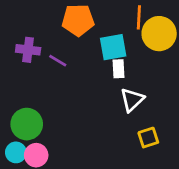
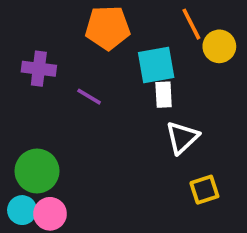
orange line: (139, 17) -> (191, 24), turned -30
yellow circle: (159, 34) -> (219, 46), size x0.7
purple line: (58, 61) -> (89, 97), moved

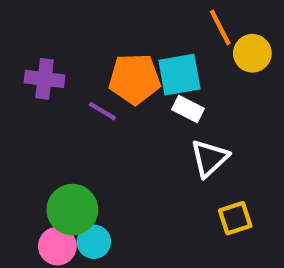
orange pentagon: (108, 28) -> (135, 79), moved
white rectangle: (164, 95) -> (188, 109), turned -60
green circle: (37, 171) -> (72, 210), moved
cyan circle: (22, 210) -> (94, 242), moved

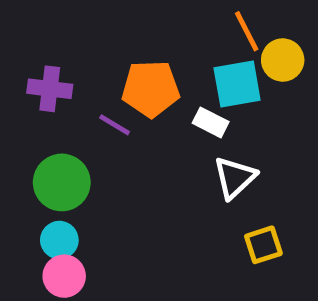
cyan square: (179, 75) -> (237, 84), moved
green circle: (72, 210) -> (62, 182), moved
cyan circle: (94, 242) -> (59, 240), moved

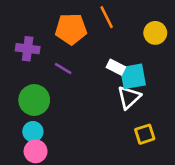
orange line: (247, 31) -> (107, 17), moved
cyan square: (237, 84) -> (133, 76), moved
orange pentagon: (151, 89) -> (71, 29), moved

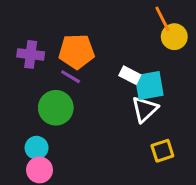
orange line: (107, 17) -> (162, 19), moved
orange pentagon: (71, 29) -> (77, 51), moved
green circle: (34, 100) -> (56, 108), moved

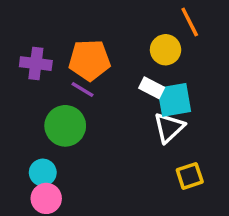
yellow circle: (174, 37) -> (166, 50), moved

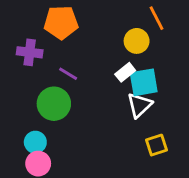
orange pentagon: (89, 60) -> (61, 22), moved
white rectangle: (152, 88) -> (125, 72), turned -66

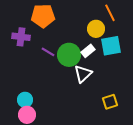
cyan square: (144, 82) -> (111, 46), moved
green circle: (54, 104) -> (69, 55), moved
white triangle: (139, 105) -> (83, 74), moved

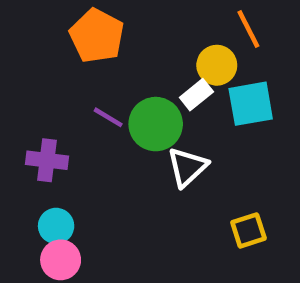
orange pentagon: (43, 16) -> (97, 36), turned 30
purple cross: (21, 37) -> (47, 160), moved
white rectangle: (88, 51) -> (196, 95), moved

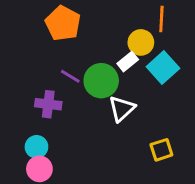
orange line: (248, 29) -> (161, 19), turned 30
cyan square: (251, 104) -> (163, 67), turned -32
purple cross: (47, 160) -> (48, 104), moved

